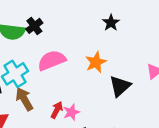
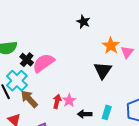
black cross: (34, 26) -> (27, 60), moved
orange star: (96, 62) -> (111, 46), moved

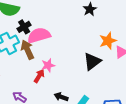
brown arrow: (29, 99) -> (27, 50), moved
pink star: (69, 100) -> (48, 65), moved

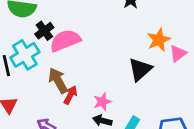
brown arrow: (27, 50) -> (58, 81), moved
pink star: (48, 65) -> (102, 102), moved

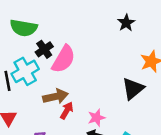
pink semicircle: (65, 40) -> (64, 59), turned 140
brown arrow: (58, 81) -> (56, 97), turned 105

